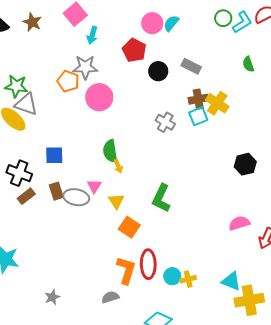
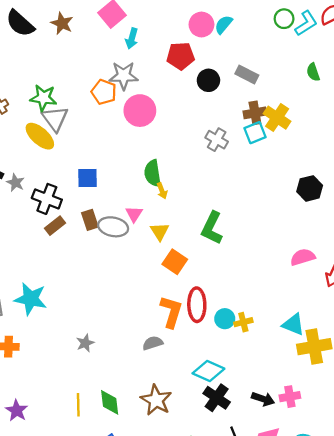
red pentagon: (134, 50) -> (181, 56), turned -30
gray triangle: (26, 104) -> (55, 119), turned 35

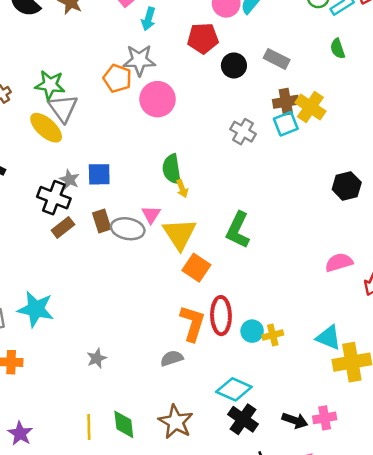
green semicircle: (313, 72) -> (338, 49), moved
gray star: (15, 183) -> (69, 179), moved
yellow triangle: (160, 231) -> (180, 234), size x1.6

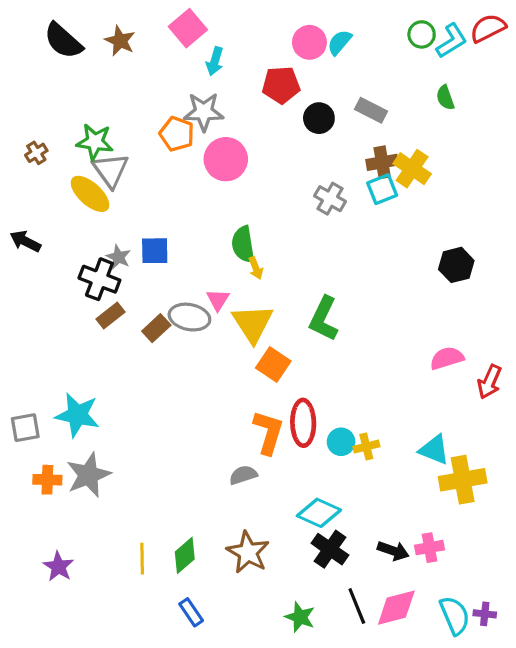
brown rectangle: (102, 221) -> (156, 328), moved, turned 65
gray star: (97, 358) -> (88, 475), moved, size x1.8
green diamond: (124, 424) -> (185, 555), turned 56

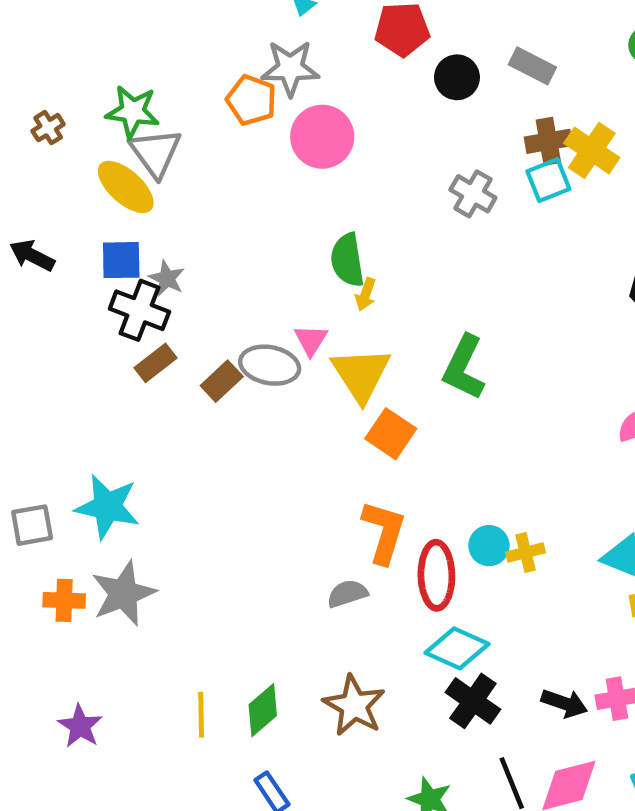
blue square: (155, 251) -> (121, 260), moved
yellow arrow: (256, 268) -> (366, 294), turned 40
red ellipse: (303, 423) -> (436, 575), moved

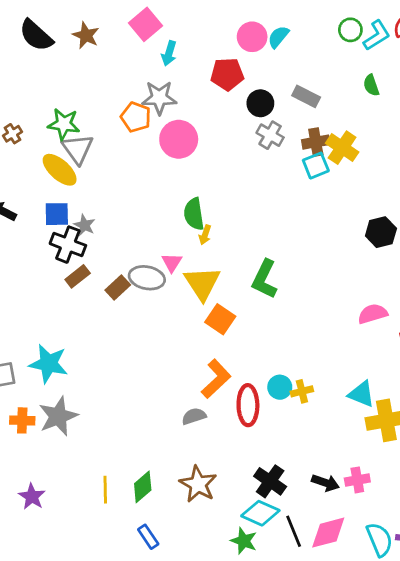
gray cross: (473, 194) -> (270, 135), moved
orange L-shape: (384, 532) -> (216, 379), turned 30
cyan diamond: (457, 648) -> (260, 513), moved

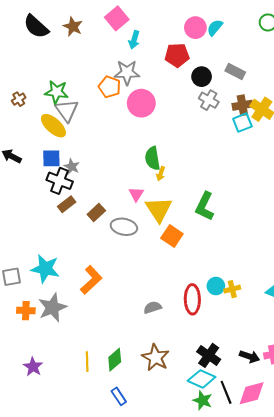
gray ellipse: (147, 278) -> (124, 227), moved
orange L-shape: (216, 379) -> (91, 280), moved
green star: (244, 541) -> (203, 400), moved

